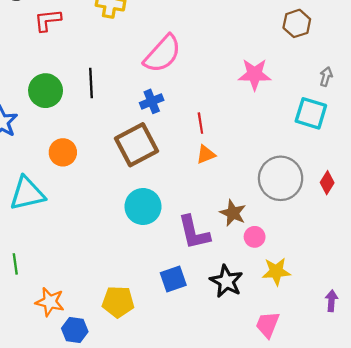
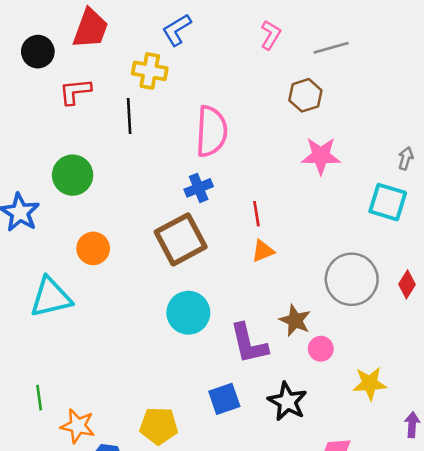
brown hexagon: (297, 23) -> (305, 95), moved
pink semicircle: (163, 54) -> (211, 131), turned -39
black line: (91, 83) -> (129, 116), moved
green line: (15, 264) -> (39, 398), moved
yellow star: (276, 272) -> (370, 383), moved

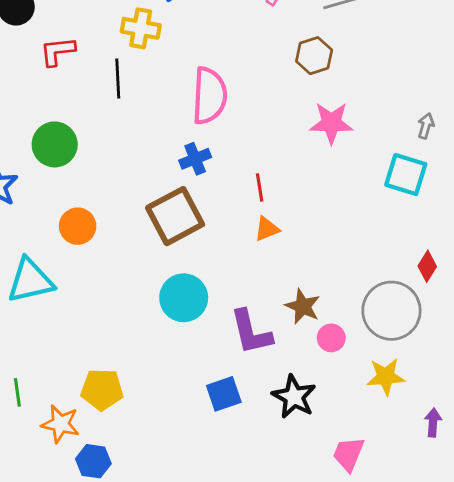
gray circle: (352, 279) -> (391, 311), moved
yellow pentagon: (159, 426) -> (102, 390), moved

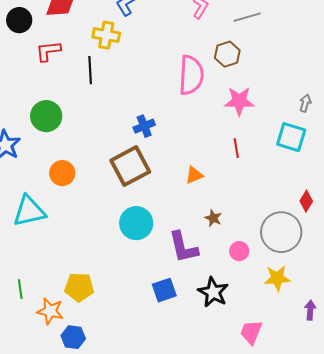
pink semicircle: (209, 96) -> (191, 75), moved
red line: (260, 187) -> (236, 148), moved
brown star: (303, 306) -> (213, 218), moved, size x0.7

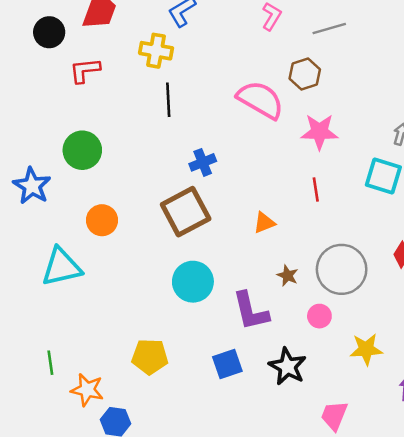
black line: (90, 70) -> (168, 100), moved
pink semicircle: (191, 75) -> (260, 100), turned -63
gray circle: (281, 232) -> (342, 269), moved
yellow pentagon: (79, 287) -> (150, 357), moved

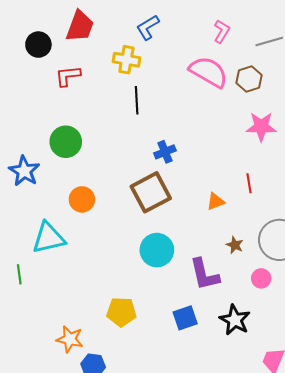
pink semicircle: (260, 100) -> (208, 72), moved
red line: (316, 190) -> (249, 183), moved
green line: (50, 363) -> (19, 274), moved

